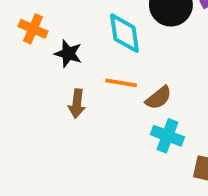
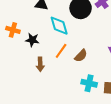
orange line: (121, 83) -> (61, 51), turned -56
cyan cross: (167, 136) -> (89, 83), moved

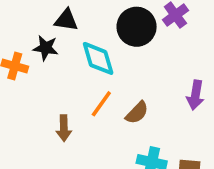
black star: (32, 40) -> (46, 48), moved

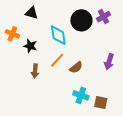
black triangle: (66, 20) -> (32, 13), moved
black star: (46, 48) -> (30, 46), moved

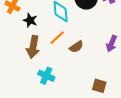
brown arrow: (35, 71) -> (33, 47), size x1.5
cyan cross: (81, 95) -> (46, 76), moved

